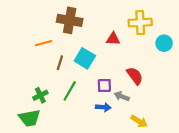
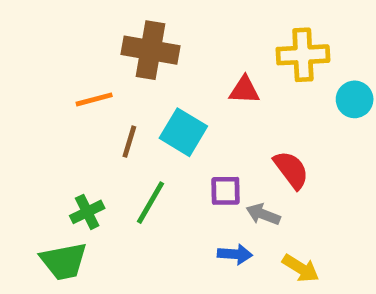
blue arrow: (103, 107) -> (235, 254), moved

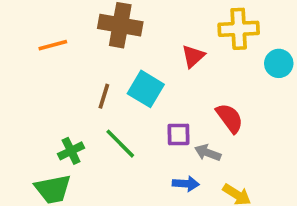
red triangle: (244, 90) -> (193, 56), turned -45
orange line: (94, 99) -> (53, 45), moved
green line: (150, 203) -> (120, 144), turned -75

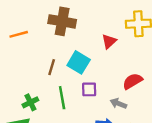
red semicircle: (230, 118) -> (133, 81), turned -84
purple square: (179, 134) -> (89, 89), moved
green line: (120, 144) -> (62, 98), turned 35

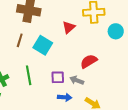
brown line: (52, 67) -> (20, 40), moved
purple square: (89, 89) -> (58, 77), moved

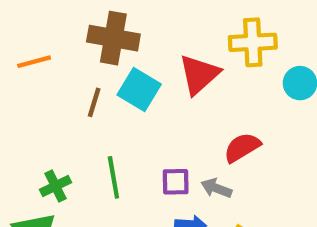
red triangle: (69, 27) -> (199, 75), size x1.5
cyan square: (43, 45) -> (139, 90), moved

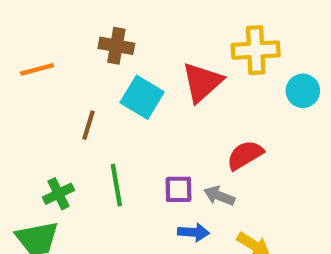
brown cross: (113, 38) -> (116, 46), size x0.7
brown line: (94, 102) -> (89, 125), moved

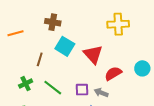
red triangle: (202, 82) -> (93, 54), moved, turned -30
cyan circle: (303, 91) -> (142, 68), moved
green line: (116, 185) -> (53, 88), turned -42
green cross: (59, 194) -> (26, 84), moved

